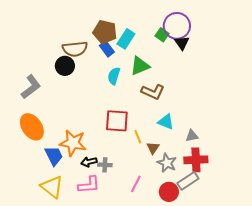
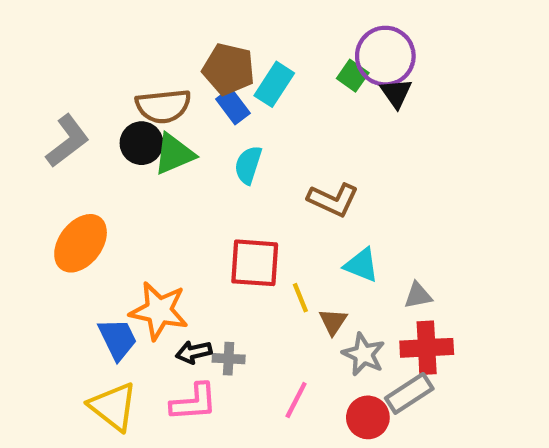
green triangle: (140, 66) -> (174, 154), moved
gray L-shape: (31, 87) -> (67, 141), moved
orange ellipse: (32, 127) -> (81, 243), moved, turned 72

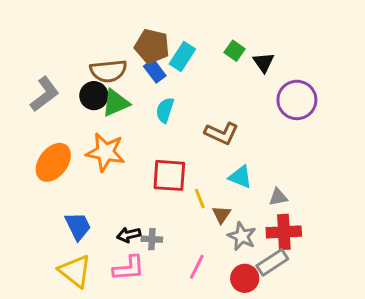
purple circle: (385, 56) -> (297, 100), moved
orange star: (159, 311) -> (105, 152), moved

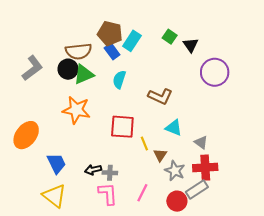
orange ellipse: (53, 162) -> (26, 135), moved
gray triangle: (278, 197) -> (201, 142), turned 48
pink L-shape: (129, 268) -> (108, 194), moved, turned -90

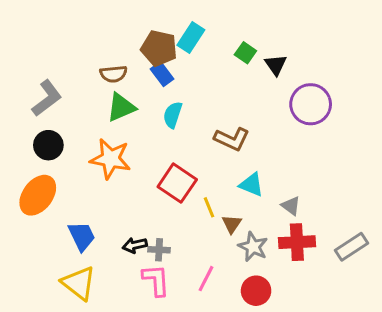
cyan rectangle: (132, 41) -> (191, 38), moved
brown semicircle: (78, 51) -> (114, 74), size x0.7
black circle: (68, 69) -> (48, 145), moved
red square: (122, 127) -> (177, 183), turned 30
gray rectangle: (197, 190) -> (352, 247), moved

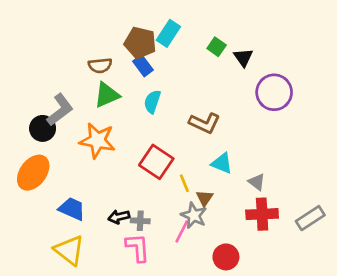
gray L-shape: (47, 98) -> (60, 110), moved
blue trapezoid: (82, 236) -> (72, 209), turned -40
gray star: (253, 247) -> (194, 215), moved
pink line: (206, 279) -> (182, 231), moved

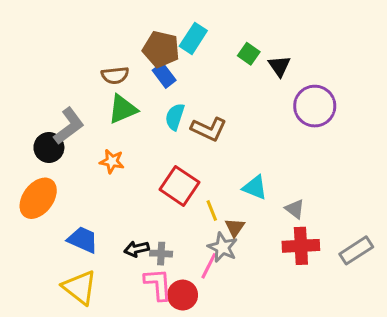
brown L-shape: (205, 123) -> (209, 129), moved
orange star: (97, 140) -> (112, 161), size x0.6
red circle: (226, 257) -> (183, 295), moved

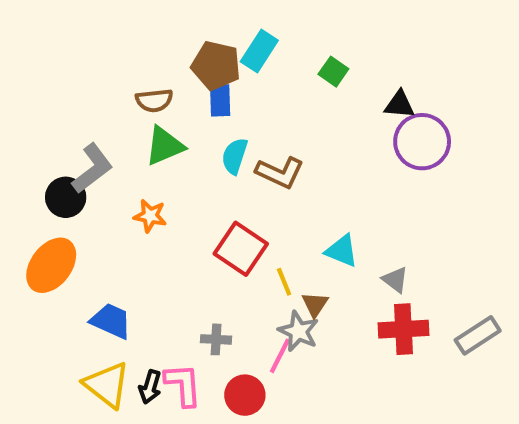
black triangle: (279, 66) -> (399, 105), moved, turned -50
blue rectangle: (164, 75) -> (220, 100), turned 35
black arrow: (136, 249) -> (150, 387), moved, turned -60
pink L-shape: (158, 284) -> (183, 385), moved

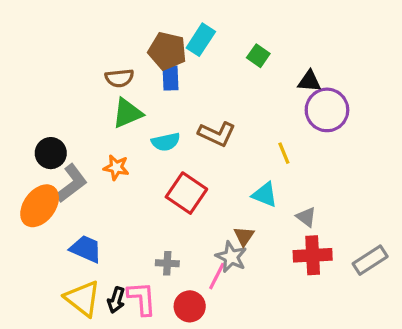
cyan semicircle: (235, 156) -> (166, 142), moved, turned -120
gray L-shape: (92, 168) -> (71, 183), moved
yellow line: (284, 282) -> (284, 153), moved

